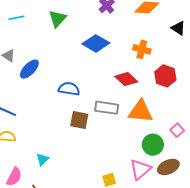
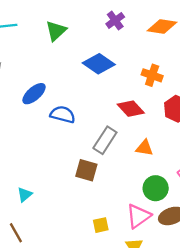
blue ellipse: (29, 69) -> (34, 94), moved
gray rectangle: (107, 108) -> (105, 140), turned -70
orange triangle: (141, 111) -> (144, 148), size x0.6
brown square: (79, 120) -> (86, 170), moved

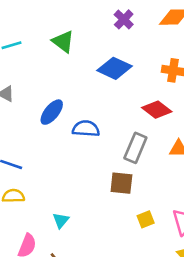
green triangle: (56, 31) -> (63, 42), turned -30
yellow square: (101, 225) -> (146, 219), moved

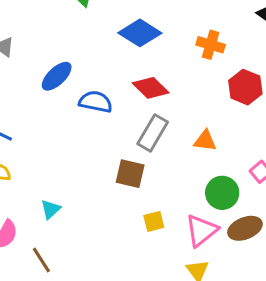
red diamond: (157, 110) -> (151, 88), moved

